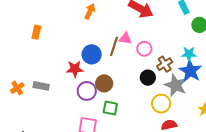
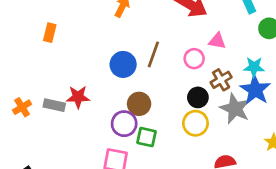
pink triangle: (125, 38) -> (217, 41), moved
red star: (75, 69) -> (78, 97), moved
purple circle: (87, 91) -> (124, 124), moved
yellow circle: (161, 104) -> (195, 123), moved

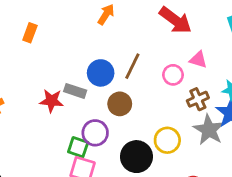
black circle: (198, 97) -> (136, 157), moved, size x1.5
brown circle: (139, 104) -> (120, 104), moved
gray rectangle: (54, 105) -> (75, 91), moved
green square: (147, 137) -> (78, 147), moved

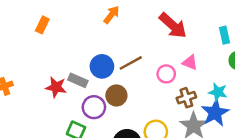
brown line: (132, 66) -> (131, 63), turned 30
purple circle: (95, 133) -> (94, 107), moved

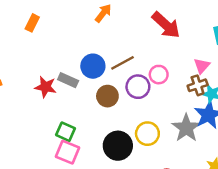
pink triangle: (190, 62) -> (202, 66), moved, turned 49
brown cross: (186, 98) -> (198, 85), moved
purple circle: (94, 107) -> (138, 87), moved

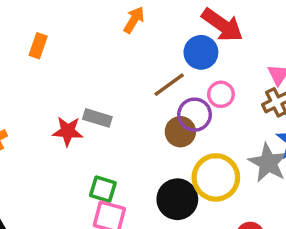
blue circle: (93, 66) -> (201, 52), moved
brown circle: (107, 96) -> (180, 132), moved
yellow circle: (147, 134) -> (216, 177), size x1.4

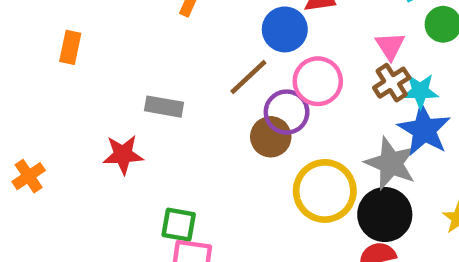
pink circle: (221, 94) -> (318, 81), size x1.4
gray rectangle: (97, 118) -> (164, 107), moved
black circle: (177, 199) -> (385, 215), moved

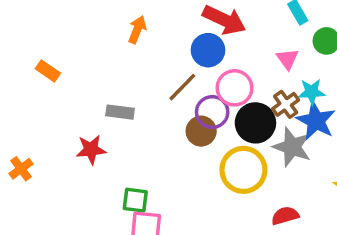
orange rectangle: (70, 47) -> (48, 71), turned -65
brown cross: (392, 83) -> (286, 104), moved
black circle: (385, 215) -> (255, 123), moved

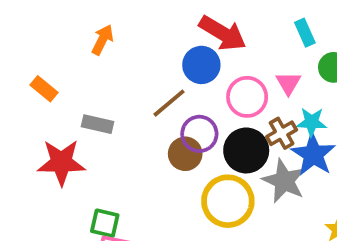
orange arrow: (137, 30) -> (103, 40), moved
orange rectangle: (48, 71) -> (44, 89), moved
pink circle: (235, 88) -> (247, 97), moved
red star: (91, 149) -> (61, 162), size x1.4

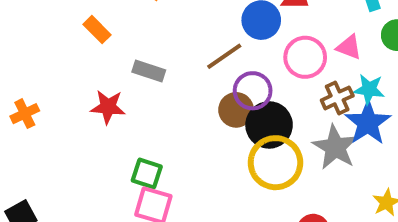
pink triangle: (288, 83) -> (349, 47), turned -44
black circle: (246, 150) -> (269, 125), moved
red star: (61, 162) -> (108, 107), size x0.7

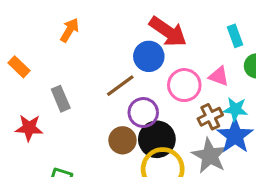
gray rectangle: (149, 71) -> (61, 99), turned 50
brown circle: (236, 110) -> (123, 140), moved

